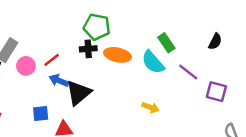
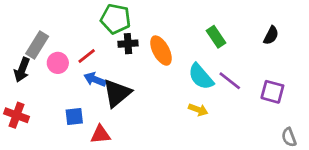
green pentagon: (97, 27) -> (116, 19), moved
orange ellipse: (118, 55) -> (161, 51), turned 50
cyan semicircle: (153, 62) -> (201, 77), moved
purple line: (188, 72) -> (230, 81), moved

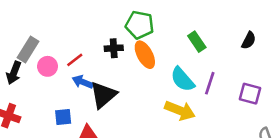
green pentagon: (116, 19) -> (140, 25), moved
purple line: (230, 81) -> (210, 83), turned 70
yellow arrow: (198, 110) -> (180, 110), size x1.6

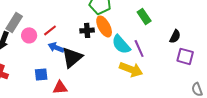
black semicircle: (249, 40) -> (175, 36), moved
black cross: (114, 48) -> (87, 30), moved
cyan semicircle: (182, 79) -> (121, 44), moved
purple line: (210, 83) -> (139, 48), moved, turned -42

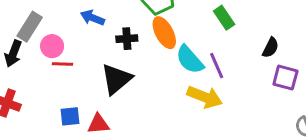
red line: (50, 30) -> (63, 64), moved, turned 40
black cross: (87, 30) -> (127, 39), moved
blue arrow: (56, 47) -> (92, 18), moved
blue square: (41, 74) -> (70, 116), moved

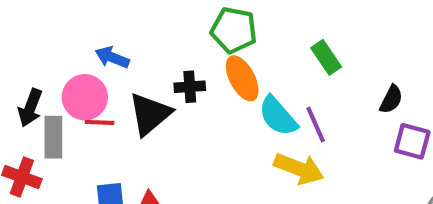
blue arrow: (92, 18) -> (112, 57), moved
gray rectangle: (30, 27) -> (53, 137), moved, turned -32
pink circle: (52, 46) -> (85, 97), size x1.4
black triangle: (116, 79) -> (150, 114), moved

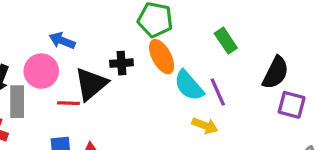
black semicircle: (391, 99) -> (276, 73), size x1.5
red line: (100, 122) -> (69, 103), moved
yellow arrow: (299, 169) -> (205, 126), size x0.7

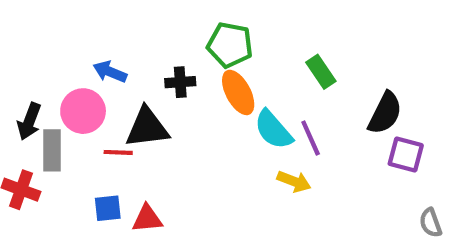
black cross: (121, 63) -> (180, 82), moved
black triangle: (91, 84) -> (147, 128), turned 33

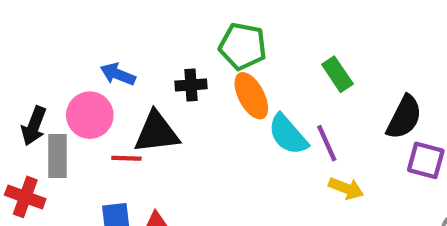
yellow arrow: (294, 181) -> (346, 188), moved

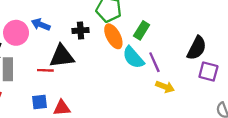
green rectangle: (337, 74) -> (142, 30), moved, turned 66
pink circle: (90, 115) -> (16, 33), moved

